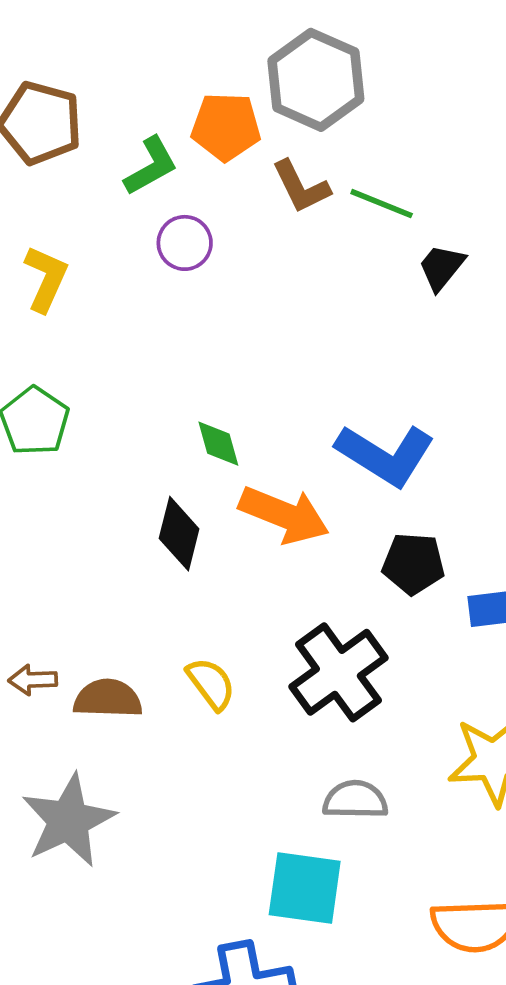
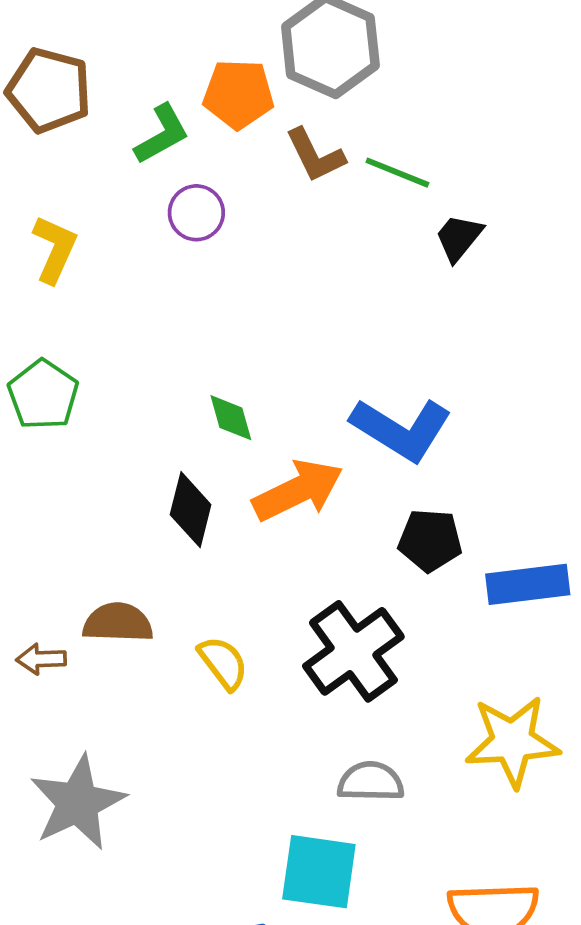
orange arrow: (284, 515) -> (298, 491), turned -48
brown semicircle: (108, 699) -> (118, 623), moved

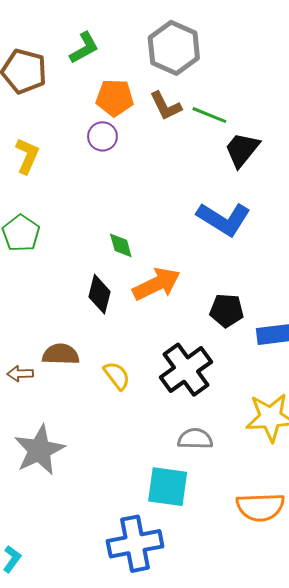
orange pentagon: (238, 94) -> (115, 98), moved
green L-shape: (162, 134) -> (84, 48), moved
black trapezoid: (459, 238) -> (242, 150), size x1.4
blue L-shape: (401, 429) -> (224, 219), moved

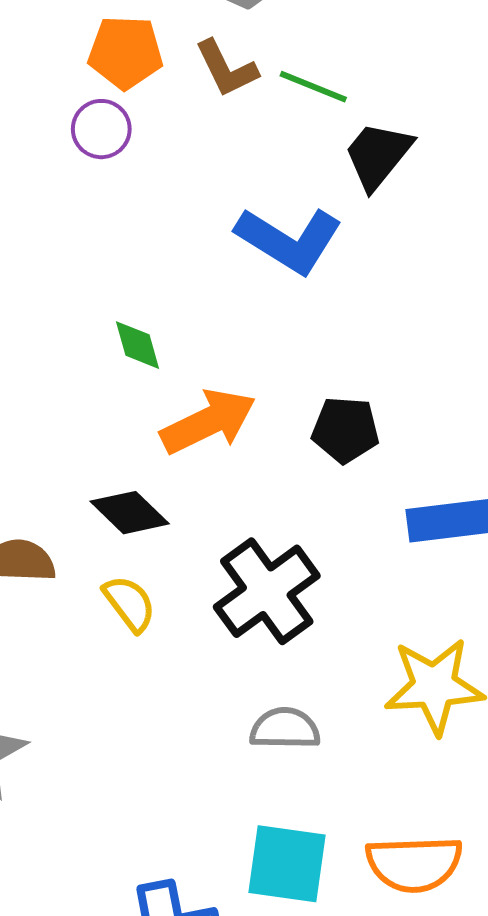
blue L-shape: (224, 219) -> (289, 240), moved
black diamond: (99, 294) -> (130, 513), moved, turned -60
black pentagon: (227, 311) -> (345, 430), moved
cyan square: (168, 487) -> (287, 864), moved

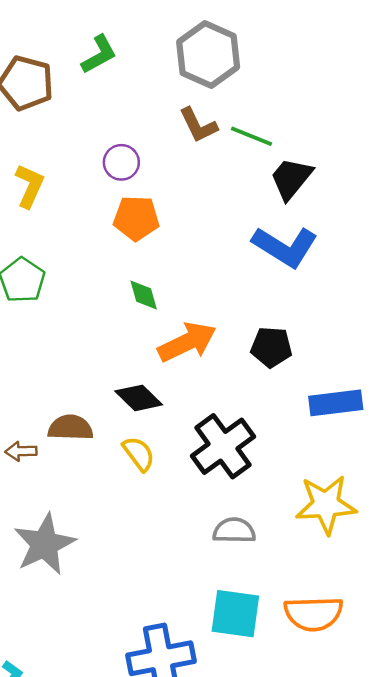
orange pentagon: (125, 52) -> (136, 218), moved
blue L-shape: (289, 240) -> (285, 247), moved

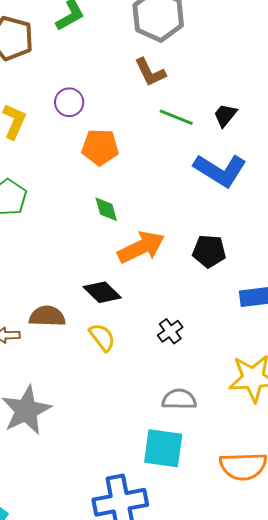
green line: (252, 136) -> (176, 117), moved
purple circle: (121, 162) -> (69, 102), moved
black trapezoid: (291, 178) -> (225, 115), size x0.7
black cross: (223, 446) -> (170, 331), size x0.5
cyan square: (235, 614) -> (163, 448), moved

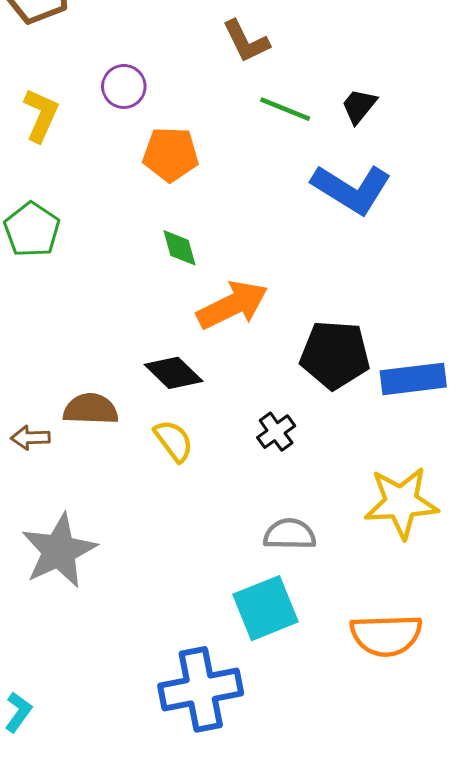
black pentagon: (209, 251) -> (335, 355), moved, size x1.4
cyan square: (163, 448) -> (266, 608), turned -30

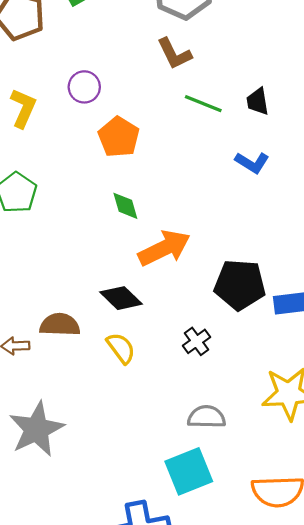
black trapezoid: (359, 106) -> (258, 101), turned -48
orange pentagon: (171, 154) -> (119, 137), turned 30
blue L-shape: (351, 189) -> (252, 163), size x0.6

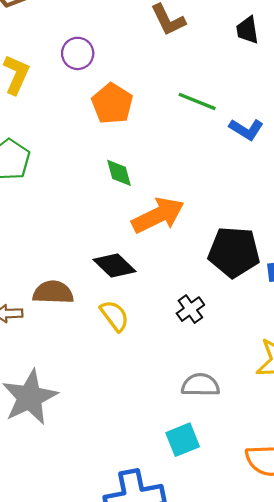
black trapezoid: (258, 101) -> (247, 30), moved
green line: (203, 104) -> (197, 101), moved
cyan square: (189, 471) -> (183, 440), size x0.7

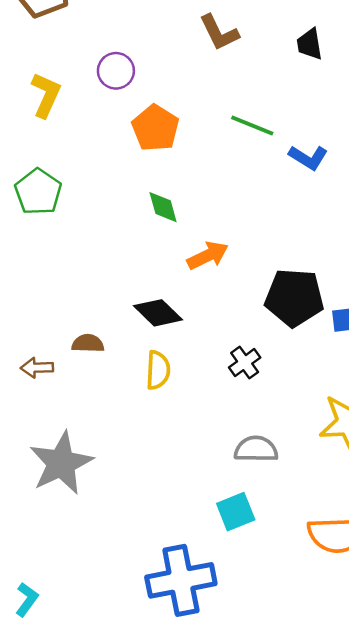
orange arrow: (158, 215) -> (208, 256), size x0.7
brown semicircle: (53, 292) -> (88, 343), size x0.7
yellow semicircle: (114, 316) -> (158, 370), turned 40

